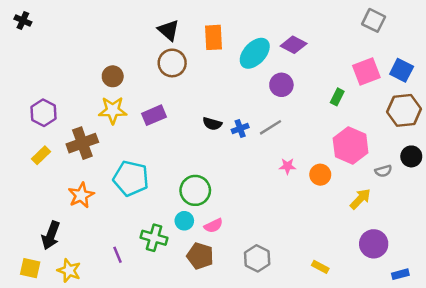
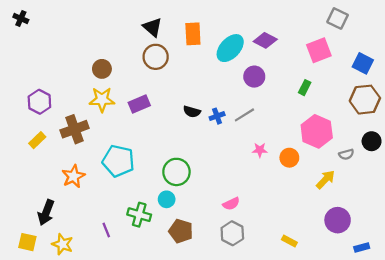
pink square: (366, 71) -> (319, 50), moved
pink semicircle: (213, 226) -> (231, 204), moved

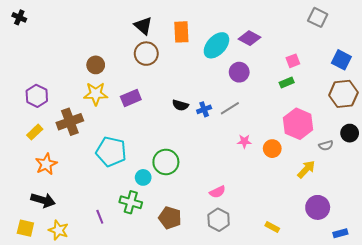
pink square: (319, 50) -> (293, 61), moved, size x0.6
green rectangle: (305, 88) -> (287, 82), turned 40
orange star: (73, 176) -> (46, 164), moved
cyan circle: (167, 199) -> (143, 177), moved
black arrow: (46, 212) -> (43, 200), turned -95

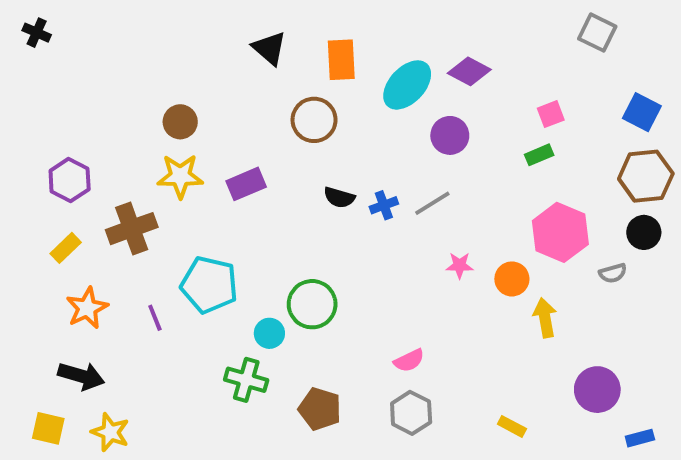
brown circle: (146, 54) -> (314, 120), moved
black circle: (350, 133) -> (644, 232), moved
yellow arrow: (306, 169) -> (545, 318), moved, turned -54
purple line: (100, 217) -> (155, 318), moved

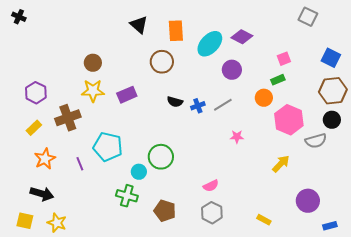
gray semicircle: (613, 273) -> (316, 141), size x1.5
orange circle: (512, 279) -> (264, 98), moved
yellow arrow: (545, 318) -> (281, 164), turned 54

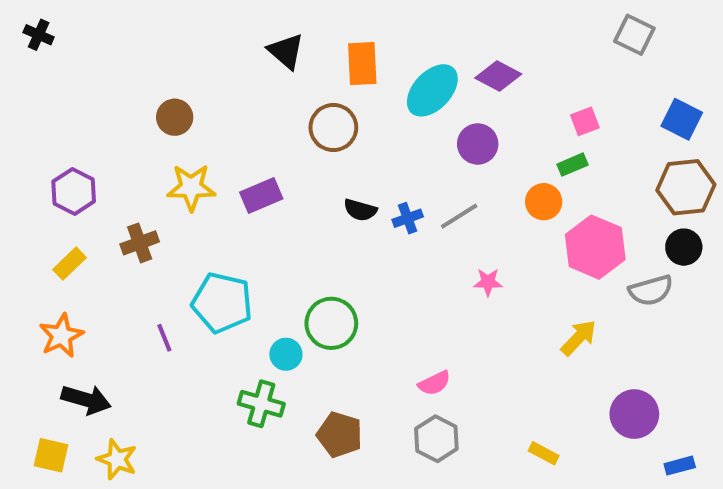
brown circle: (93, 63) -> (175, 117), moved
brown cross: (68, 118) -> (140, 243), size x0.7
orange star: (45, 159) -> (61, 336), moved

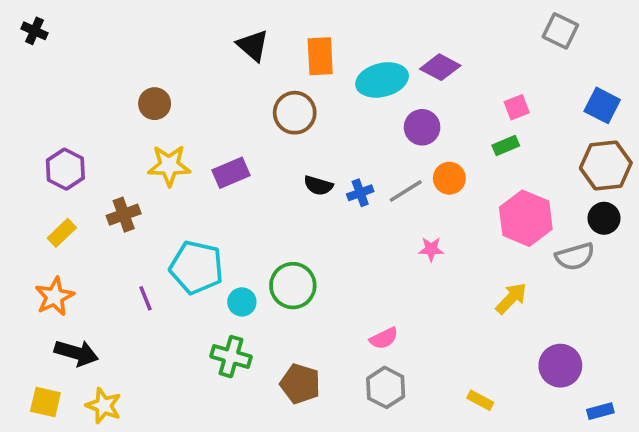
cyan ellipse: (432, 90) -> (382, 80), turned 33
orange circle: (544, 202) -> (449, 178), moved
cyan circle: (286, 354) -> (242, 302), moved

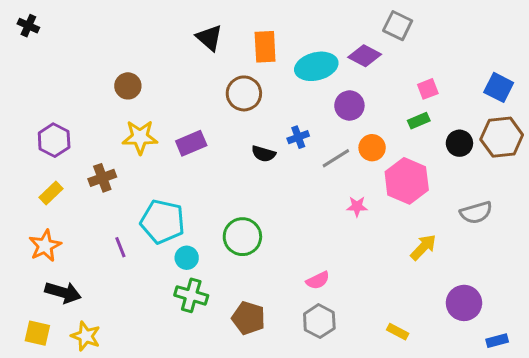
gray square: (560, 31) -> (398, 26), moved
blue cross: (360, 193) -> (298, 137), moved
pink hexagon: (526, 218) -> (407, 181), moved
black circle: (604, 218) -> (459, 143), moved
cyan circle: (242, 302) -> (187, 258), moved

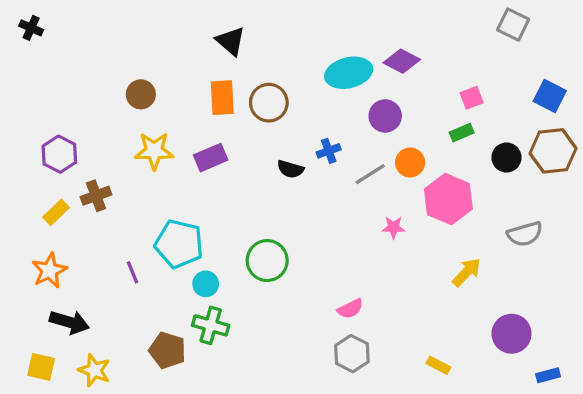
gray square: (398, 26) -> (513, 25), moved
orange rectangle: (265, 47) -> (222, 98), moved
brown cross: (102, 178) -> (96, 196), moved
brown pentagon: (248, 318) -> (167, 350), moved

